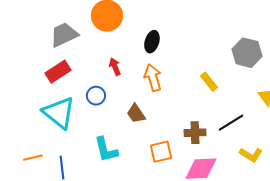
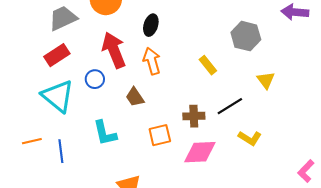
red arrow: (115, 67) -> (114, 50), size x2.0

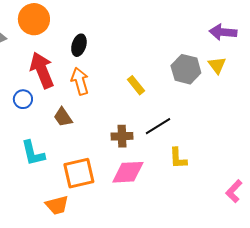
gray hexagon: (246, 36) -> (186, 69), moved
yellow triangle: (266, 80) -> (217, 65), moved
orange square: (160, 135) -> (79, 173), moved, size x1.4
yellow L-shape: (250, 138) -> (178, 158), turned 55

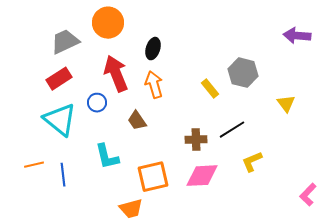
yellow triangle: (217, 65) -> (286, 104), moved
gray hexagon: (186, 69) -> (243, 73), moved
yellow L-shape: (178, 158) -> (252, 162), turned 70

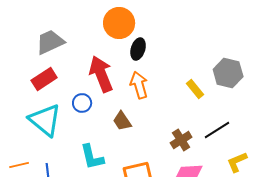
orange circle: (108, 23) -> (119, 23), moved
brown cross: (196, 140) -> (181, 140), turned -30

